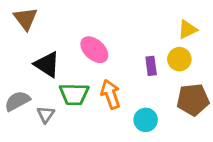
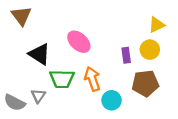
brown pentagon: (193, 100) -> (145, 83), moved
gray semicircle: (17, 101) -> (15, 103), moved, turned -125
cyan circle: (146, 120) -> (112, 100), moved

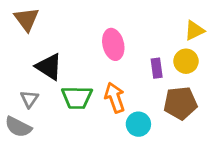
pink ellipse: (79, 42) -> (113, 44), moved, turned 35
gray triangle: (38, 96) -> (29, 99), moved

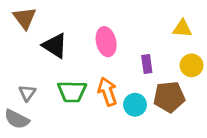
yellow triangle: (194, 30) -> (182, 29), turned 30
yellow circle: (186, 61) -> (192, 65), moved
black triangle: (49, 67) -> (55, 46), moved
cyan circle: (138, 124) -> (135, 105), moved

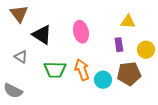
yellow triangle: (182, 29) -> (128, 22), moved
purple rectangle: (147, 64) -> (119, 45), moved
gray triangle: (27, 93) -> (21, 57), moved, turned -32

